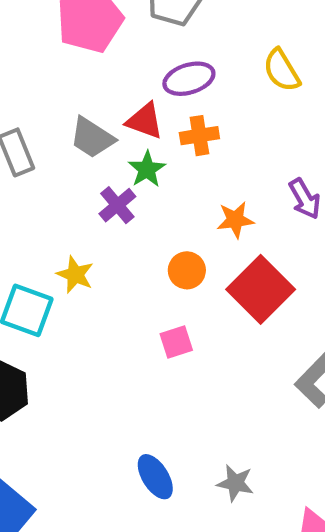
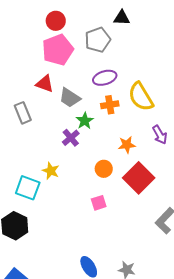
yellow semicircle: (282, 70) -> (141, 97), moved, size x1.4
red triangle: (145, 121) -> (45, 84), moved
gray trapezoid: (92, 138) -> (70, 98), moved

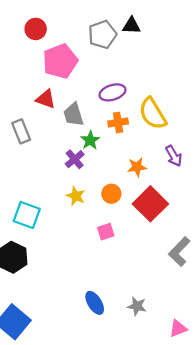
red circle: (56, 21) -> (36, 29), moved
gray pentagon: (98, 40) -> (102, 35), moved
gray trapezoid: (70, 98) -> (74, 115), turned 40
yellow star: (51, 171) -> (76, 196), moved

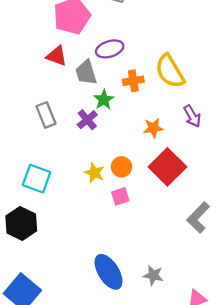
purple ellipse: (112, 92) -> (110, 49), moved
gray rectangle: (21, 131) -> (46, 115), moved
orange circle: (111, 194) -> (121, 167), moved
yellow star: (76, 196) -> (94, 173), moved
blue ellipse: (95, 303) -> (108, 272), size x1.4

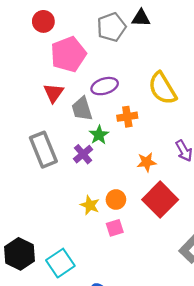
red triangle: (57, 56) -> (54, 93), turned 45
yellow semicircle: (170, 71) -> (162, 88), moved
gray rectangle: (46, 115) -> (43, 150), size x1.4
cyan square: (37, 179) -> (60, 263), moved, turned 36

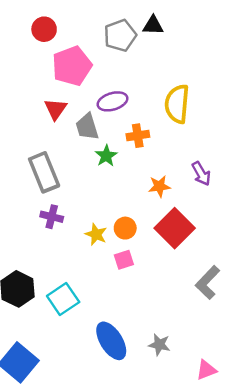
yellow semicircle: (162, 88) -> (177, 104), turned 36
purple cross: (83, 154) -> (52, 217), moved, turned -36

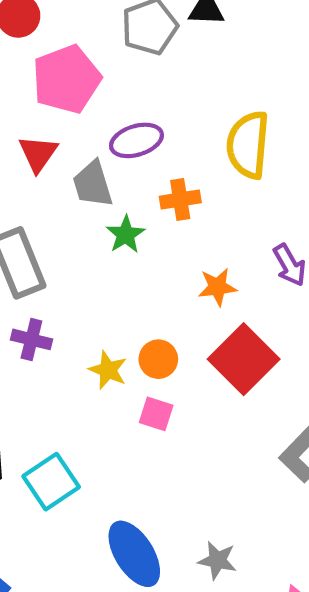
pink square: (124, 260) -> (156, 414), turned 36

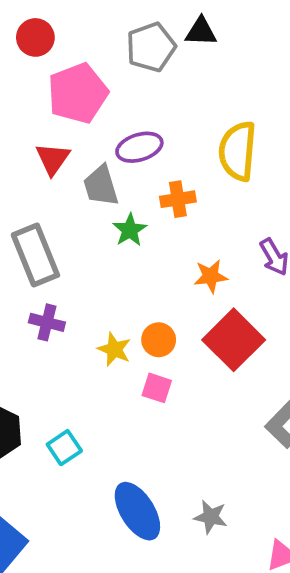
cyan square: (51, 482) -> (64, 448), size x0.7

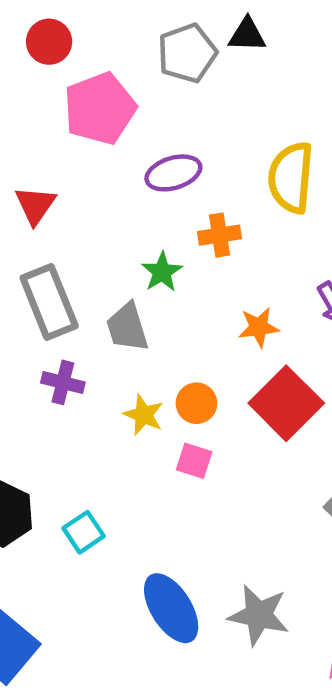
red triangle: (53, 159) -> (35, 205), moved
gray trapezoid: (101, 186) -> (127, 327), moved
gray star: (211, 517) -> (259, 615), size x1.5

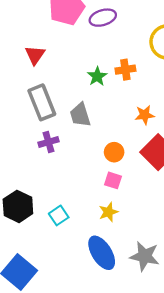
purple ellipse: (173, 173) -> (103, 18), moved
green star: (162, 272) -> (97, 76), moved
purple cross: (63, 382) -> (49, 142), turned -30
yellow star: (143, 415) -> (108, 212), moved, turned 30

